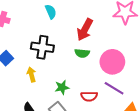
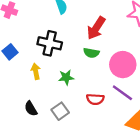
green star: (62, 87) -> (66, 77), moved

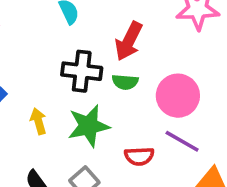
black cross: (50, 43) -> (82, 71), moved
green star: (66, 77) -> (89, 126), size x1.6

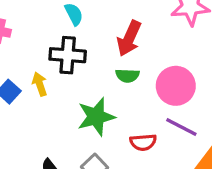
black cross: (82, 71) -> (68, 55), moved
yellow arrow: (38, 121) -> (40, 84), moved

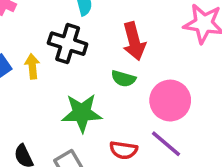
red arrow: (129, 38) -> (134, 41), turned -52

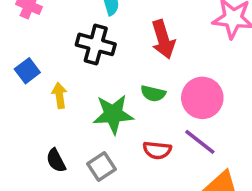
yellow arrow: (32, 66) -> (59, 95), moved
green semicircle: (123, 79) -> (153, 93), moved

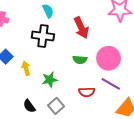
green star: (113, 114) -> (50, 80), moved, size x0.7

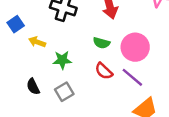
yellow arrow: (26, 68) -> (37, 42), turned -64
red semicircle: (87, 92) -> (104, 71), moved, turned 35

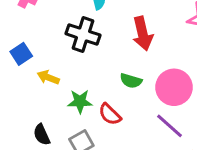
red semicircle: (104, 71) -> (110, 114), moved

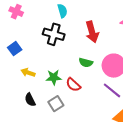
yellow arrow: (48, 77) -> (28, 73), moved

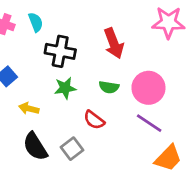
cyan semicircle: (62, 11) -> (36, 22), moved
green star: (54, 77) -> (65, 88), moved
black semicircle: (30, 100) -> (35, 147), size x1.5

